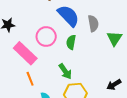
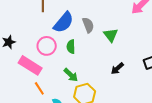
blue semicircle: (68, 16) -> (64, 22), turned 95
black arrow: (114, 85) -> (117, 68), moved

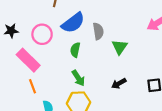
pink circle: (47, 46) -> (42, 34), moved
green arrow: (71, 75) -> (78, 78), moved

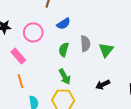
blue semicircle: (73, 23) -> (64, 24), size x0.6
gray semicircle: (98, 31) -> (85, 44), moved
pink rectangle: (28, 60) -> (18, 56), size x0.7

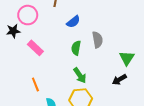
pink circle: (33, 32) -> (28, 15), moved
green triangle: (106, 50) -> (127, 58), moved
pink rectangle: (18, 56) -> (35, 48), moved

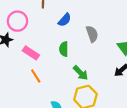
green semicircle: (76, 48) -> (64, 49), moved
orange line: (35, 84) -> (36, 76), moved

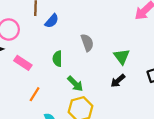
blue semicircle: (65, 20) -> (52, 21), moved
orange line: (36, 76) -> (35, 94), moved, turned 64

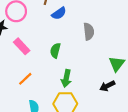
gray semicircle: (87, 43) -> (89, 32), moved
green arrow: (75, 84) -> (66, 78), turned 42

